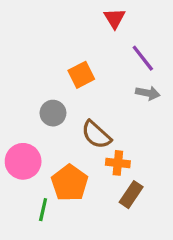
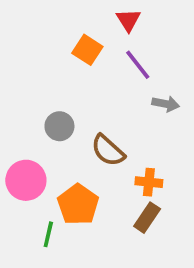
purple line: (143, 58) -> (138, 65), moved
orange square: (81, 75) -> (87, 50), moved, turned -30
orange cross: (118, 163) -> (149, 182), moved

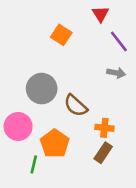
red triangle: (128, 20) -> (101, 14), moved
purple line: (138, 65) -> (119, 41), moved
gray circle: (59, 126) -> (42, 89), size x1.5

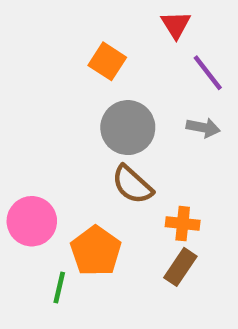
gray circle: (42, 89) -> (128, 128), moved

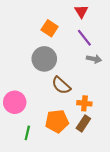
purple line: (208, 73) -> (84, 38), moved
gray circle: (128, 128) -> (44, 59), moved
orange pentagon: (96, 251) -> (57, 121), moved, turned 30

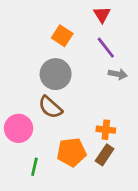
brown semicircle: (61, 85) -> (50, 107), moved

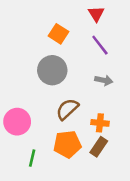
gray arrow: (118, 74) -> (104, 80), moved
brown semicircle: (50, 107) -> (67, 109), moved, turned 95

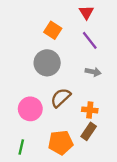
pink circle: (17, 122) -> (30, 109), moved
orange pentagon: (67, 144) -> (61, 143), moved
green line: (32, 158) -> (21, 147), moved

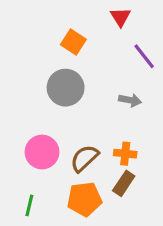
purple line: (90, 40) -> (144, 56), moved
brown semicircle: (61, 98) -> (84, 158), moved

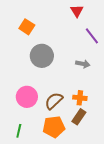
orange square: (73, 42) -> (27, 27), moved

